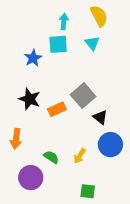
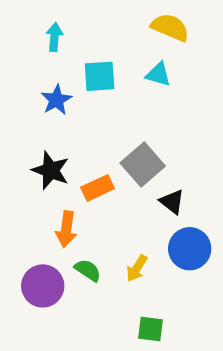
yellow semicircle: (99, 16) -> (170, 27), turned -40
cyan arrow: (64, 22) -> (54, 37), moved
cyan triangle: (92, 43) -> (158, 74), turned -35
orange arrow: (16, 139) -> (66, 229), moved
purple circle: (31, 178) -> (43, 286), moved

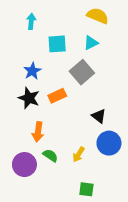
cyan triangle: (158, 74) -> (91, 43), turned -42
blue star: (56, 100) -> (32, 71), moved
gray square: (143, 164) -> (82, 72), moved
orange rectangle: (98, 188) -> (57, 96), moved

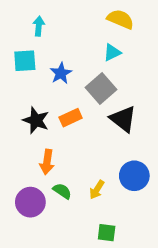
cyan square: (57, 44) -> (25, 61), moved
blue star: (32, 71) -> (61, 73), moved
black triangle: (99, 116) -> (123, 119), moved, size x1.5

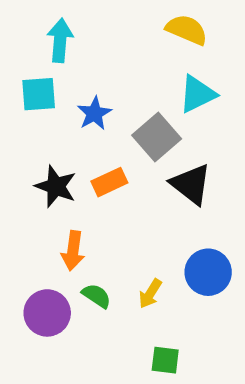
cyan arrow: (39, 26) -> (60, 40), size x1.4
cyan triangle: (112, 52) -> (197, 94), moved, size x1.4

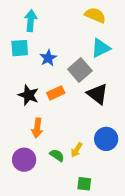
green semicircle: (97, 296) -> (57, 155), moved

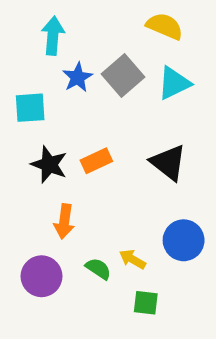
cyan square: (20, 48) -> (30, 108), moved
blue star: (48, 58) -> (78, 77), moved
gray square: (80, 70) -> (123, 75), moved
yellow arrow: (77, 150) -> (132, 259), turned 88
green square: (84, 184) -> (146, 303), moved

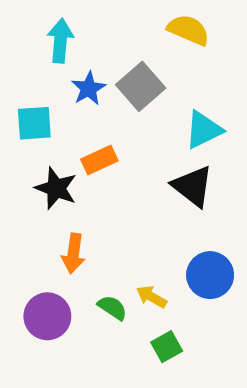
cyan triangle: (174, 83) -> (204, 130), moved
orange rectangle: (96, 161) -> (99, 160), moved
green square: (146, 303) -> (167, 347), turned -36

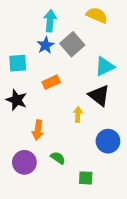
cyan arrow: (60, 41) -> (50, 21), moved
black star: (56, 188) -> (17, 100), moved
yellow arrow: (151, 297) -> (78, 114), moved, turned 64
green square: (167, 347) -> (86, 178), turned 32

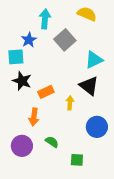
blue star: (46, 45) -> (29, 40), moved
orange rectangle: (51, 82) -> (46, 92), moved
black star: (17, 100) -> (22, 81), moved

